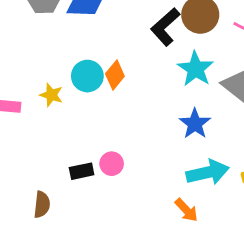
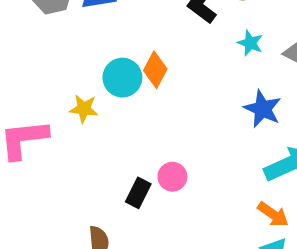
cyan star: (196, 69) -> (250, 43), size x0.6
black rectangle: (82, 171) -> (138, 193), turned -40

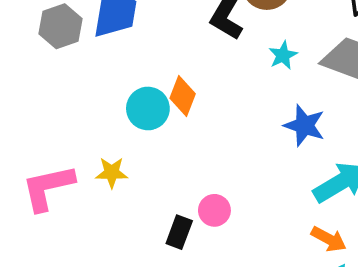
cyan star: (250, 43) -> (283, 55), turned 30
yellow star: (84, 109) -> (112, 173), moved

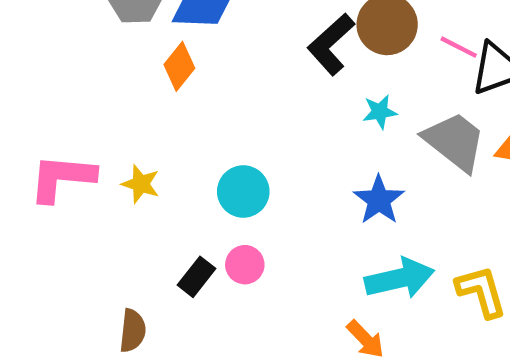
orange diamond: (183, 96) -> (179, 66), moved
cyan circle: (148, 108) -> (243, 192), moved

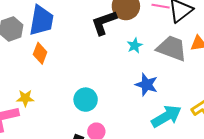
black L-shape: (331, 44) -> (104, 23), turned 40
yellow star: (141, 184) -> (25, 98), moved

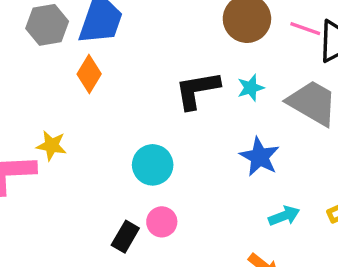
black L-shape: (104, 23) -> (197, 90), moved
cyan arrow: (166, 116) -> (284, 216), size x0.6

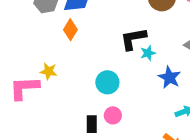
cyan star: (251, 88) -> (148, 53), moved
black rectangle: (125, 237) -> (92, 124), turned -30

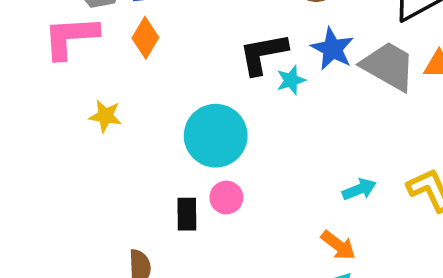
blue star: (170, 77) -> (332, 49), moved
cyan circle: (107, 82) -> (216, 136), size x1.4
pink L-shape: (24, 88) -> (71, 37), moved

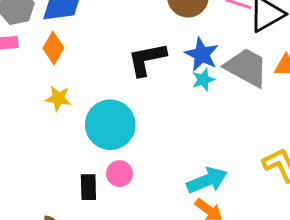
cyan star: (291, 80) -> (203, 80), moved
yellow star: (105, 116) -> (58, 98), moved
cyan arrow: (359, 189) -> (207, 180), moved, size x1.5

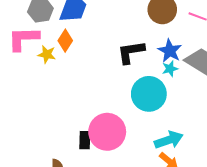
yellow star: (58, 98) -> (47, 54), moved
cyan circle: (110, 125) -> (149, 94), moved
pink circle: (119, 174) -> (107, 132), size x2.0

